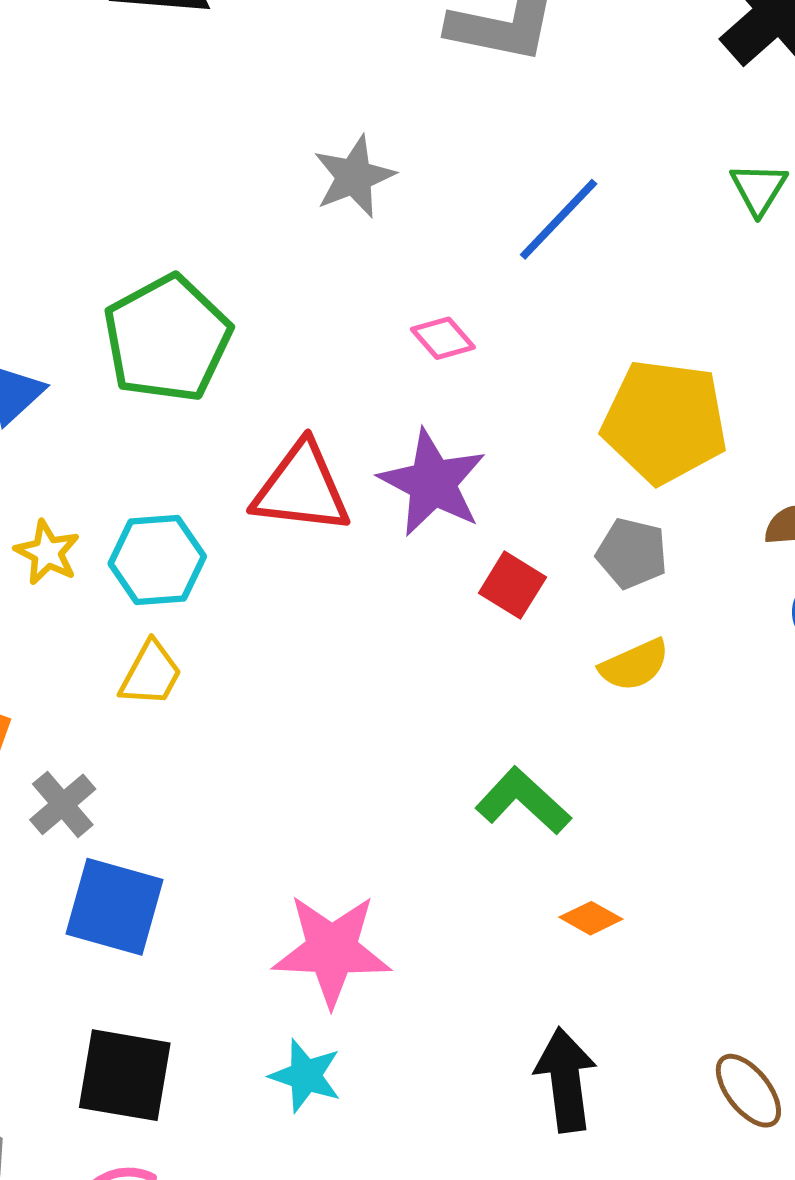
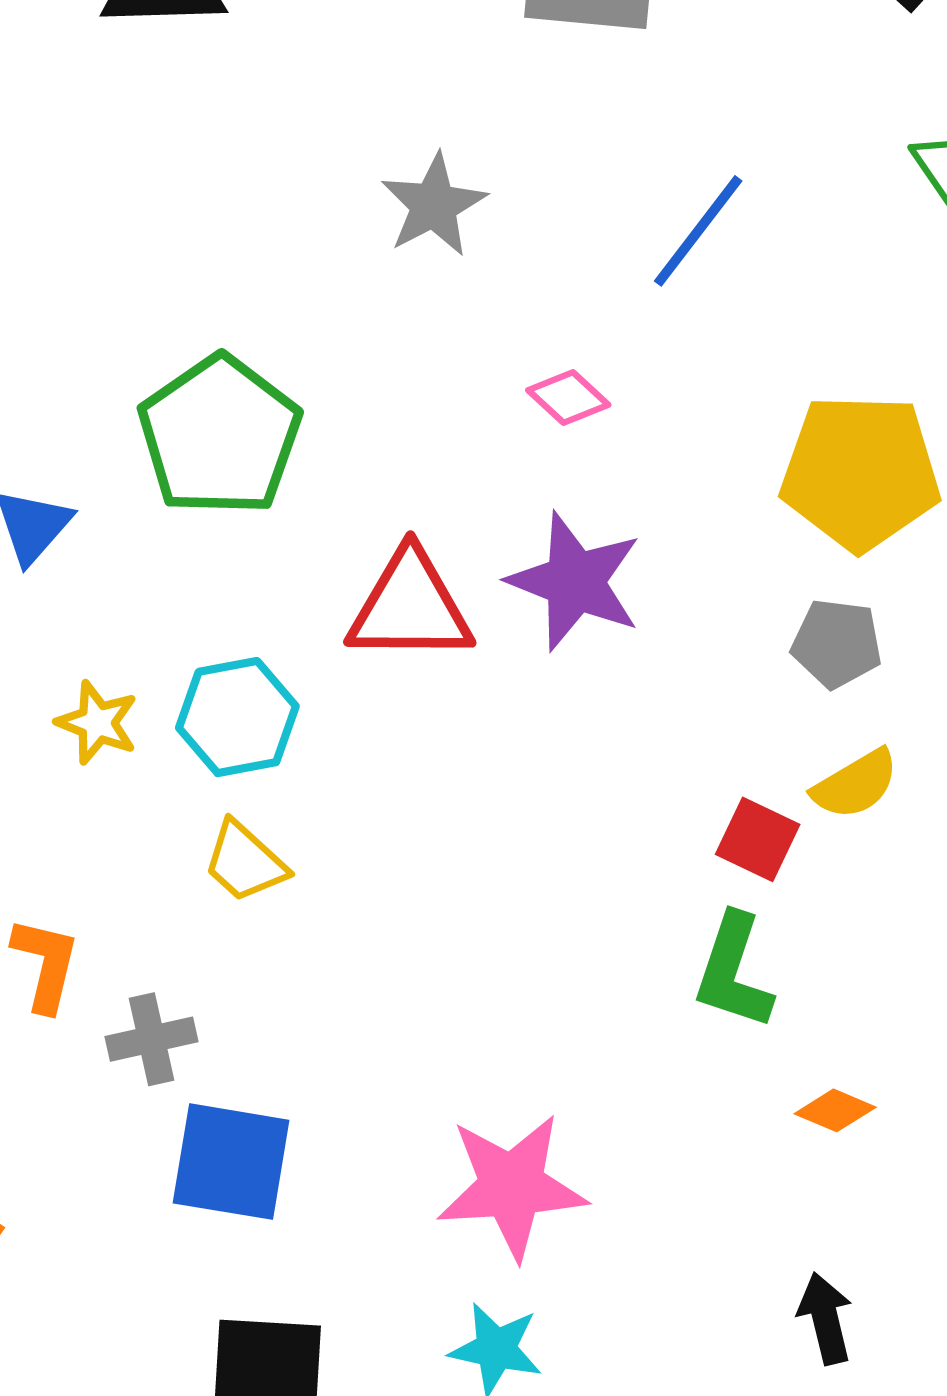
red square: (512, 585) -> (758, 839), moved
yellow trapezoid: (151, 674) -> (245, 862), turned 110
green L-shape: (523, 801) -> (733, 972), turned -108
gray cross: (63, 804) -> (151, 1039), turned 34
black arrow: (566, 1080) -> (825, 1318), size x0.7

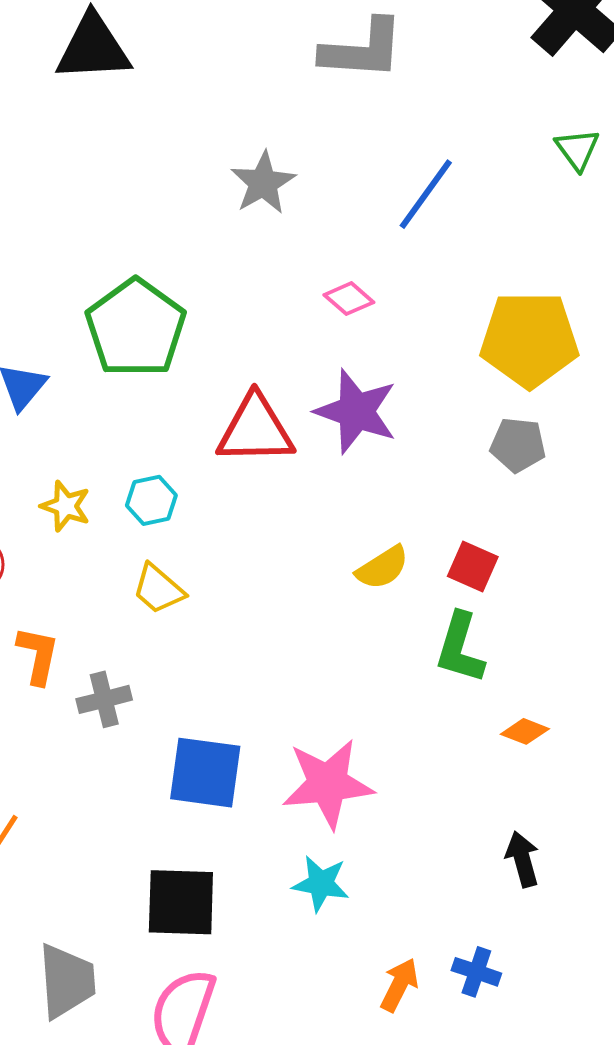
cyan hexagon: (237, 717) -> (151, 500), size x0.7
yellow semicircle: (855, 784) -> (382, 568), moved
blue square: (231, 1162) -> (205, 773), moved

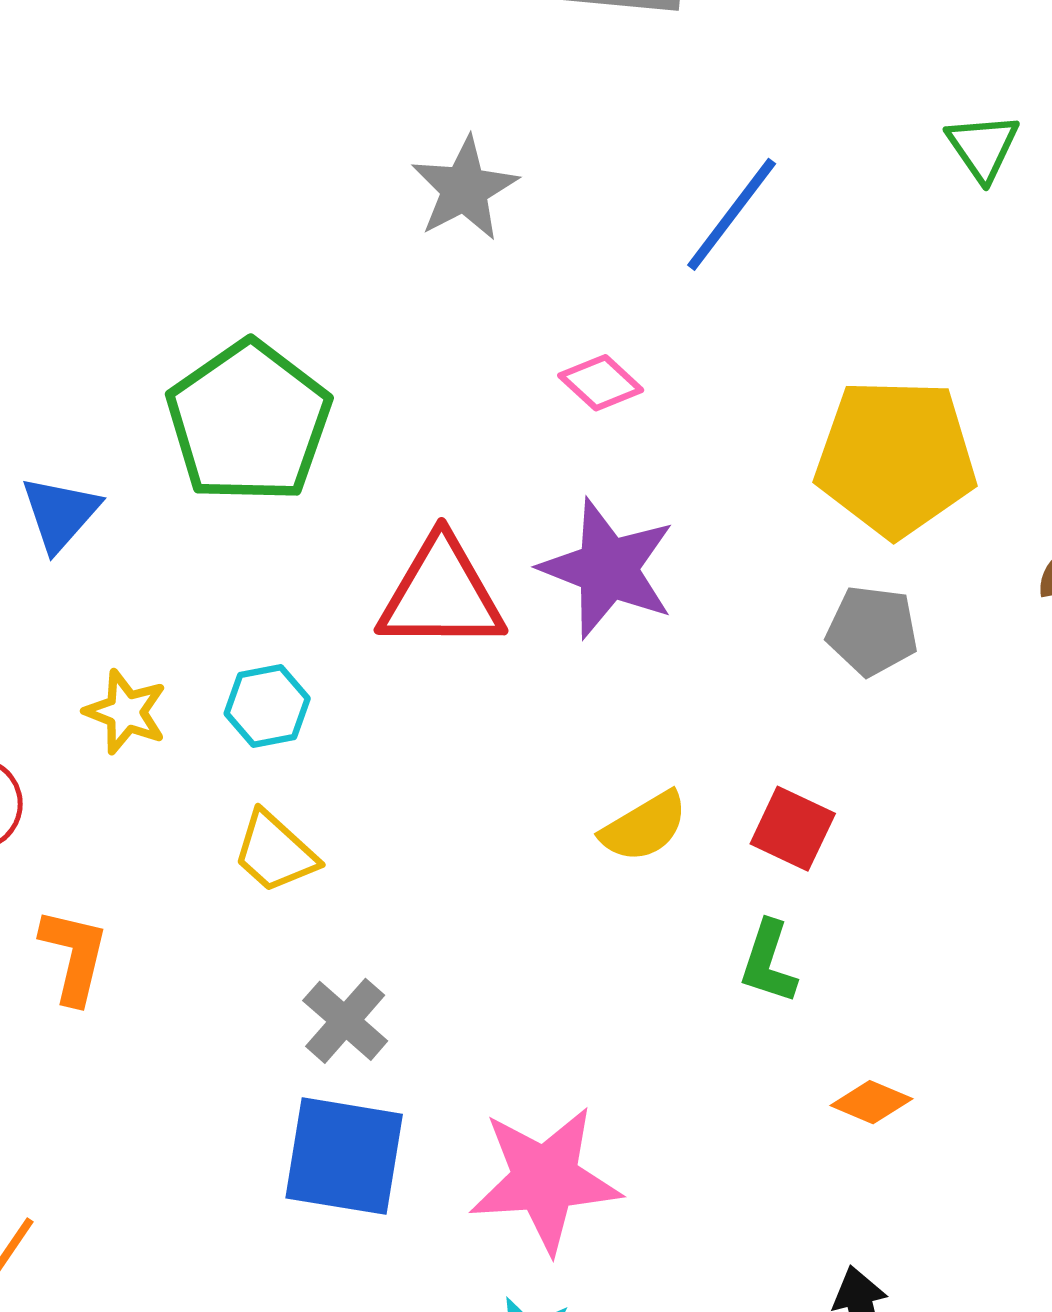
green L-shape: (460, 648) -> (768, 962), size x0.7
gray cross: (104, 699) -> (345, 1021), moved, turned -36

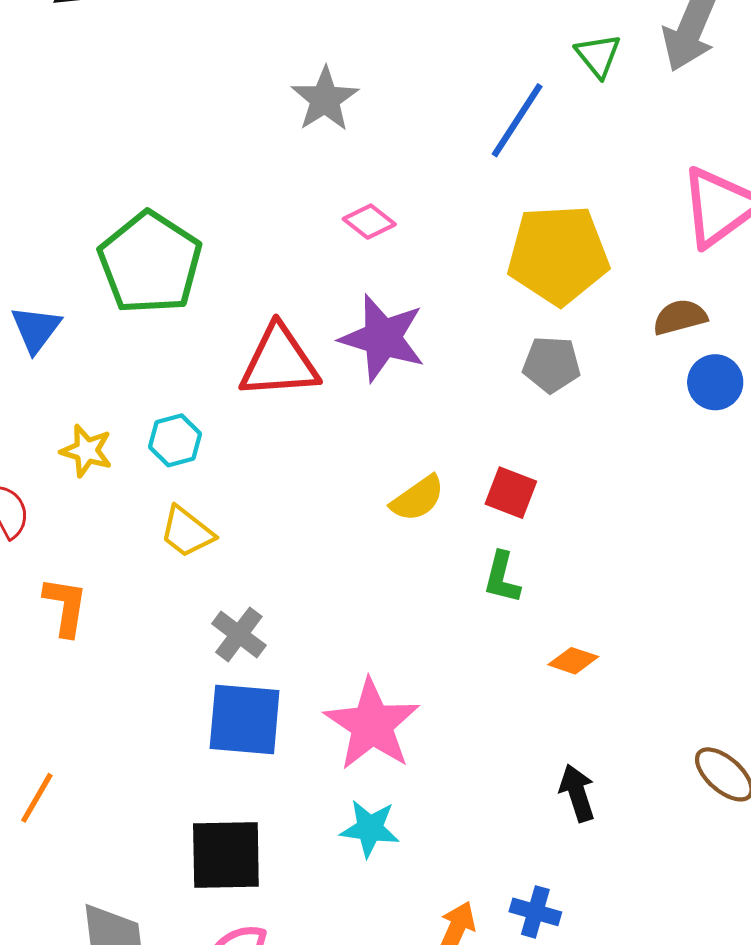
gray star: (464, 189) -> (325, 99), moved
blue line: (732, 214) -> (517, 120), moved
pink star: (545, 1179) -> (372, 725), turned -30

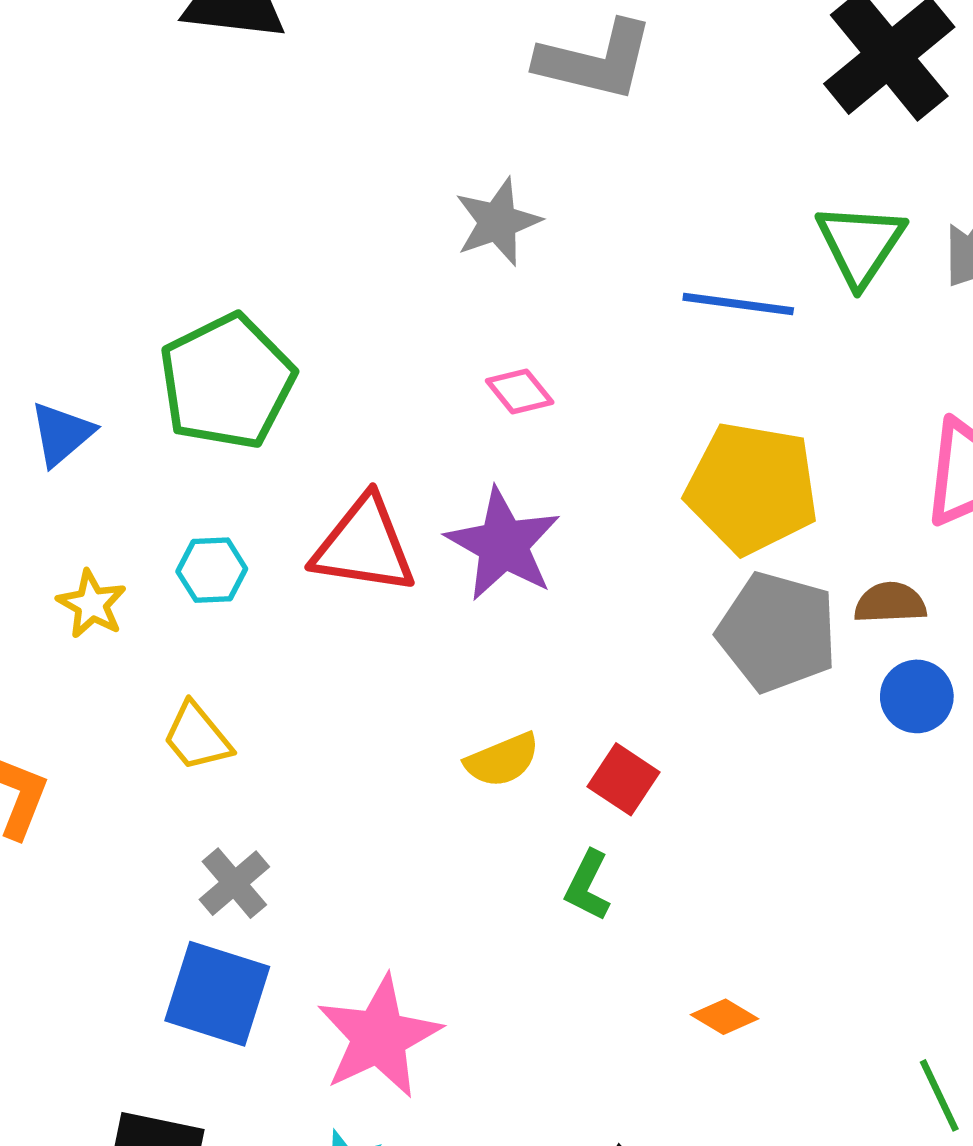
green triangle: (598, 55) -> (860, 244), size x1.5
blue line: (517, 120) -> (738, 304), turned 52
gray pentagon: (552, 364) -> (777, 632), moved, size x1.6
cyan hexagon: (175, 440) -> (212, 570), moved
orange diamond: (573, 661) -> (725, 1017), moved

